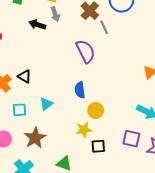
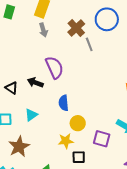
black arrow: (37, 24) -> (35, 83), moved
purple semicircle: (85, 51) -> (54, 67), moved
purple square: (131, 139) -> (102, 139), moved

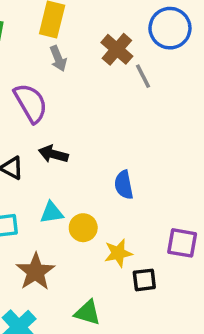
purple semicircle: (54, 67) -> (31, 103), moved
blue semicircle: (64, 103) -> (124, 185), moved
cyan triangle: (31, 115) -> (52, 213), turned 32
yellow circle: (78, 123) -> (83, 228), moved

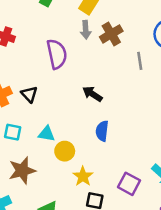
brown cross: (117, 49) -> (111, 34), moved
black arrow: (53, 154) -> (92, 94), moved
yellow star: (118, 253) -> (83, 176), turned 30

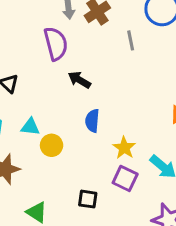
purple semicircle: (57, 54) -> (56, 44), moved
yellow star: (83, 176) -> (124, 148), moved

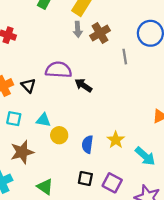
purple semicircle: (56, 44) -> (58, 70), moved, turned -75
blue semicircle: (92, 121) -> (87, 144), moved
purple square: (125, 178) -> (112, 183), moved

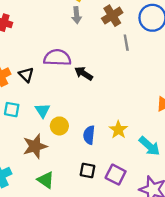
brown cross: (100, 33) -> (112, 16), moved
cyan triangle: (43, 120) -> (43, 110), turned 49
brown star: (22, 152) -> (35, 146), moved

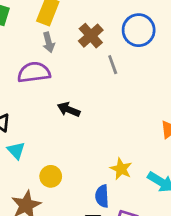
purple semicircle: (57, 58) -> (34, 72), moved
cyan triangle: (43, 110) -> (16, 150), moved
blue semicircle: (89, 135) -> (102, 196), moved

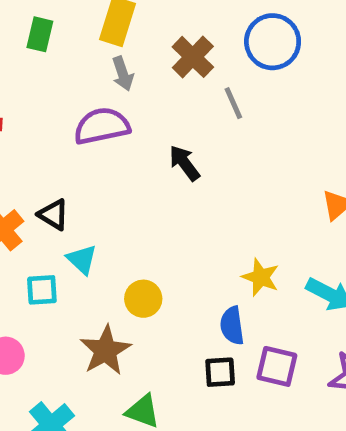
black arrow: (69, 110) -> (184, 163), moved, turned 35

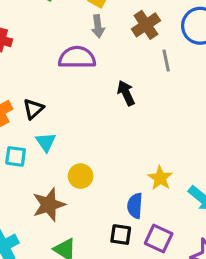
black triangle: (53, 215) -> (33, 109), turned 35

